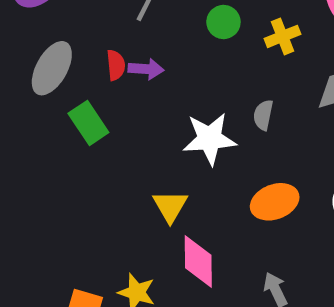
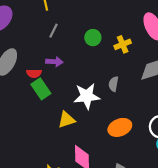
red semicircle: (116, 65) -> (34, 73), moved, turned 96
green rectangle: (88, 123) -> (41, 89), moved
yellow triangle: (170, 206) -> (66, 120), moved, turned 42

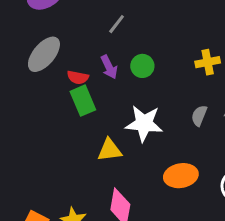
green circle: (93, 38) -> (142, 66), moved
purple arrow: (54, 62) -> (109, 67), turned 49
gray semicircle: (114, 84) -> (199, 116), moved

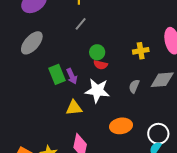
purple arrow: (109, 67) -> (72, 76), moved
red semicircle: (78, 77) -> (101, 65), moved

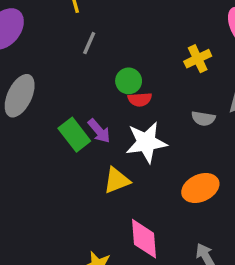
gray semicircle: (134, 86) -> (203, 118), turned -88

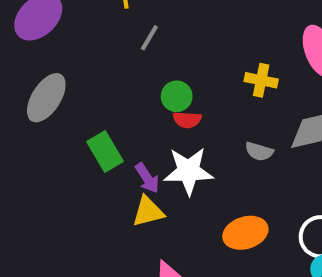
gray line: (89, 43) -> (149, 38), moved
yellow cross: (198, 59) -> (261, 80), turned 30
purple arrow: (99, 131) -> (147, 178), moved

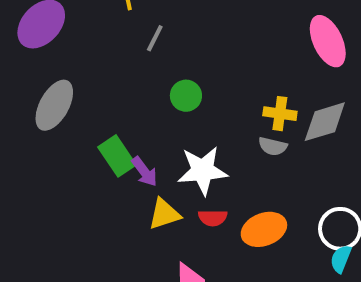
yellow cross: (261, 80) -> (280, 114), moved
red semicircle: (187, 120) -> (213, 218), moved
purple arrow: (147, 178) -> (144, 172), moved

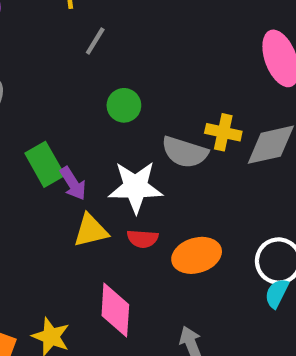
gray semicircle: (273, 146) -> (185, 152), moved, size x1.5

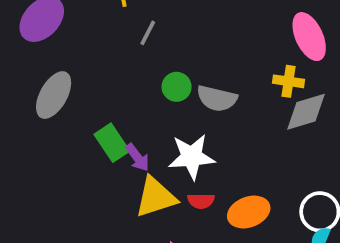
yellow cross: (223, 132) -> (288, 81), moved
gray semicircle: (185, 152) -> (217, 98), moved
yellow triangle: (91, 231) -> (156, 197), size x1.4

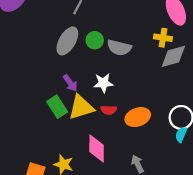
gray ellipse: (54, 95) -> (67, 41), moved
green rectangle: (112, 143) -> (57, 107), moved
white star: (192, 157) -> (103, 83), size x0.7

